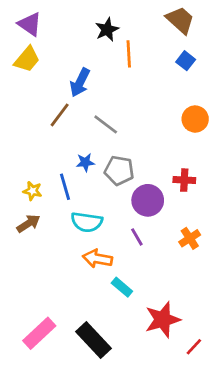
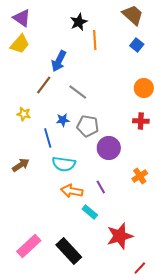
red cross: (184, 180) -> (141, 121), moved
yellow star: (32, 191) -> (24, 114), moved
purple line: (137, 237) -> (101, 187), moved
red line: (194, 347) -> (140, 268), moved

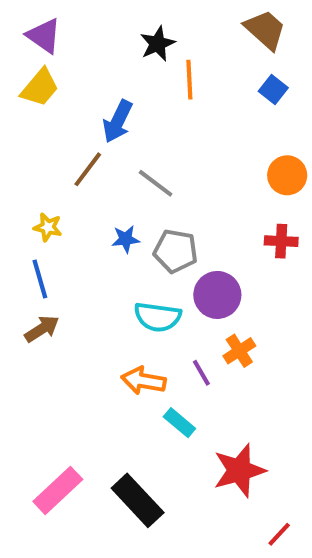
blue line: (48, 138) -> (40, 279), moved
cyan semicircle: (64, 164) -> (158, 317), moved
orange cross: (140, 176) -> (239, 351), moved

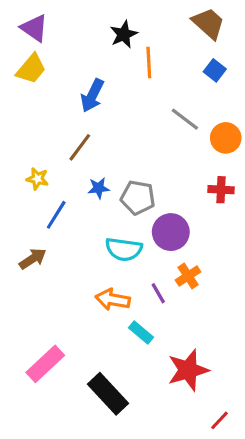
brown line: (88, 169) -> (80, 147), moved
gray line: (156, 183) -> (185, 119), moved
blue line: (40, 279) -> (56, 215), moved, turned 48
pink rectangle: (58, 490) -> (45, 364), moved

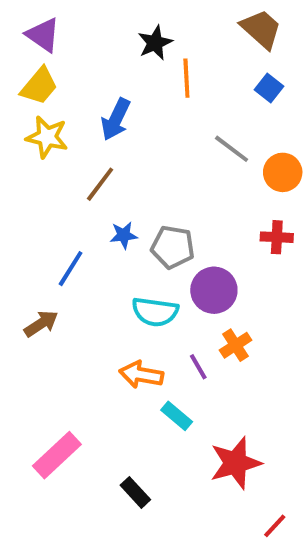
yellow star: (37, 179) -> (47, 137), moved, size x1.5
black rectangle: (108, 394) -> (135, 492), size x0.6

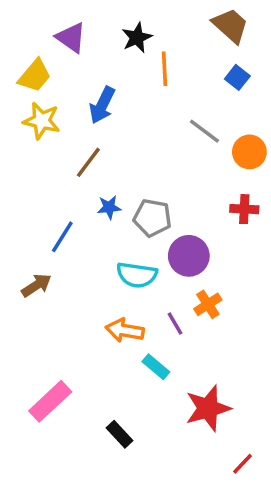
purple triangle: (43, 35) -> (71, 38), moved

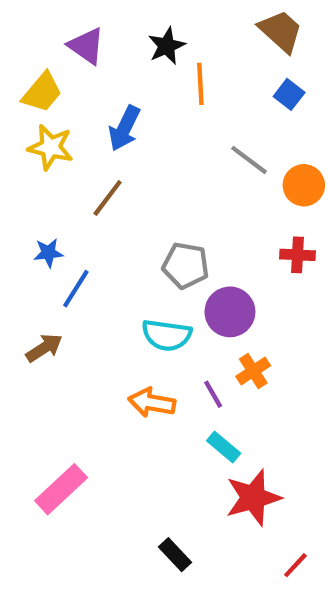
blue star: (109, 207) -> (48, 253), moved
cyan rectangle: (156, 367) -> (224, 447), moved
black rectangle: (120, 434) -> (175, 555), moved

